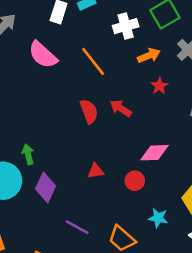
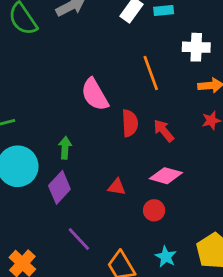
pink semicircle: (43, 55) -> (95, 95), moved
pink diamond: (154, 153) -> (166, 176), moved
green arrow: (28, 154) -> (65, 148), moved

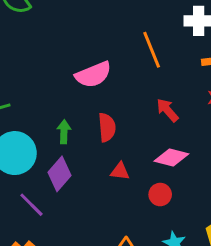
pink semicircle: (95, 95) -> (93, 75), turned -80
red semicircle: (130, 123) -> (107, 127), moved
purple line: (79, 239) -> (31, 205), moved

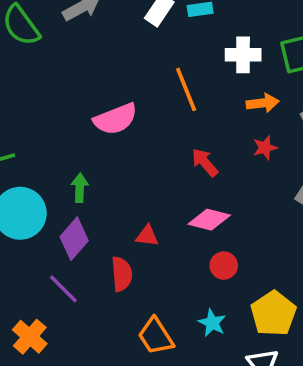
red semicircle: (107, 127) -> (122, 274), moved
red circle: (160, 195) -> (224, 266), moved
purple line: (31, 205) -> (63, 289), moved

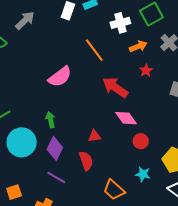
red arrow: (205, 162) -> (115, 87), size x1.5
pink diamond: (209, 220) -> (126, 118), turned 55

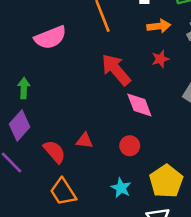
pink diamond: (126, 118) -> (139, 105), moved
red triangle: (94, 136) -> (85, 141), moved
red semicircle: (86, 161) -> (55, 152), turned -36
orange trapezoid: (114, 190) -> (63, 192), moved

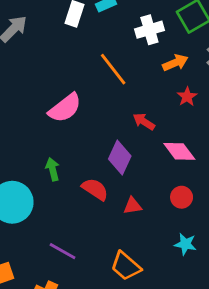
red arrow: (116, 70) -> (144, 122), size x0.6
purple diamond: (20, 126) -> (120, 157), moved
red semicircle: (55, 152) -> (95, 189), moved

